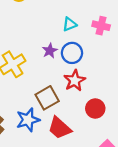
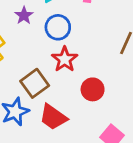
purple star: (50, 51) -> (24, 15), moved

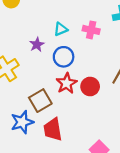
red circle: (93, 89) -> (90, 86), moved
red trapezoid: (53, 117) -> (53, 129), turned 40

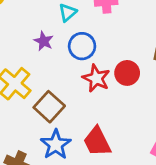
brown square: (40, 101) -> (49, 107), moved

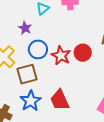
blue circle: (82, 46) -> (38, 49), moved
brown square: (49, 107) -> (27, 74), turned 30

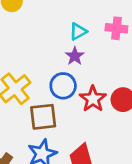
purple star: (25, 28) -> (75, 56), moved

